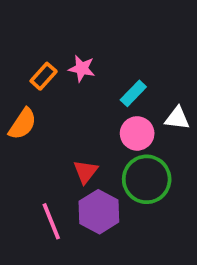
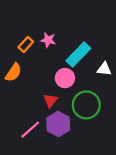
cyan rectangle: (133, 93) -> (78, 55), size x1.6
pink circle: (137, 133) -> (65, 78), moved
pink line: (51, 221) -> (30, 130), turned 70

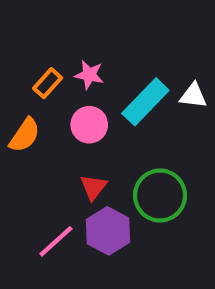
white triangle: (104, 69) -> (193, 96), moved
pink circle: (65, 78) -> (89, 125), moved

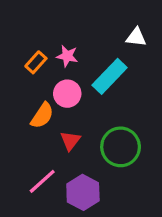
white triangle: (193, 96) -> (136, 37), moved
orange semicircle: (25, 135) -> (42, 116), moved
purple hexagon: (108, 231) -> (83, 192), moved

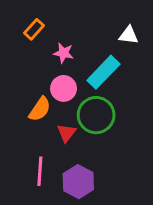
orange rectangle: (36, 62) -> (34, 29), moved
green circle: (121, 147) -> (96, 115), moved
pink line: (42, 181) -> (40, 171), turned -44

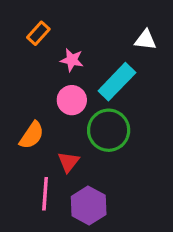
orange semicircle: (40, 109) -> (32, 135), moved
red triangle: (66, 133) -> (68, 162), moved

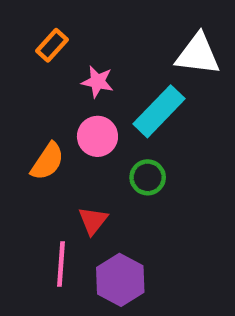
white triangle: (145, 40) -> (198, 54), size x1.5
green circle: (109, 130) -> (148, 177), size x0.6
orange semicircle: (32, 135) -> (47, 161), moved

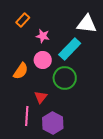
green circle: (148, 177) -> (65, 78), size x1.5

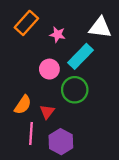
orange rectangle: (23, 20) -> (26, 23), size x1.5
pink star: (43, 36) -> (57, 35), moved
orange semicircle: (21, 71) -> (23, 105), moved

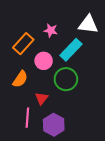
orange rectangle: (26, 23) -> (23, 44), moved
orange semicircle: (23, 105) -> (20, 79), moved

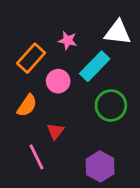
green circle: (66, 79) -> (111, 106), moved
pink line: (27, 118) -> (36, 157), turned -30
purple hexagon: (54, 125) -> (100, 166), moved

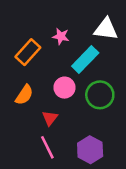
pink circle: (58, 81) -> (64, 88), moved
pink line: (36, 157) -> (47, 147), moved

